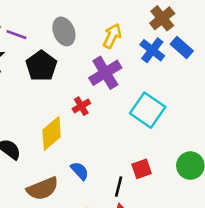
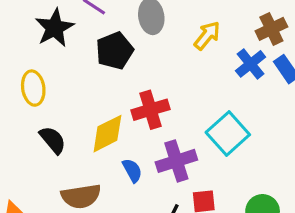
purple cross: (105, 73) -> (176, 161), moved
red cross: (81, 106) -> (150, 110), size x1.6
blue semicircle: (80, 171) -> (132, 170), moved

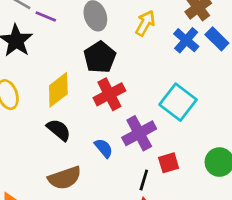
black pentagon: (115, 51) -> (100, 57), moved
yellow diamond: (107, 134) -> (58, 90), moved
black semicircle: (53, 140) -> (59, 130), moved

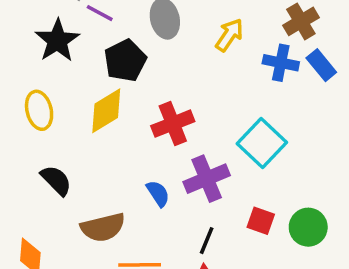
blue cross: (186, 40) -> (281, 63), turned -35
black pentagon: (100, 57) -> (125, 61), moved
black semicircle: (59, 130) -> (56, 180), moved
red square: (169, 163) -> (261, 221), moved, turned 30

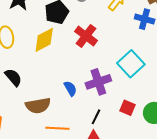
red cross: (173, 124) -> (86, 36), moved, turned -35

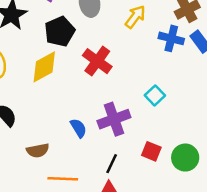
cyan square: (131, 64) -> (155, 95), size x0.6
brown semicircle: (38, 106) -> (38, 150), size x0.7

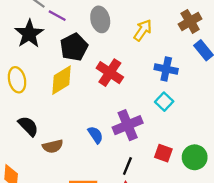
blue cross: (171, 38) -> (166, 69), moved
brown semicircle: (38, 150) -> (53, 146), moved

